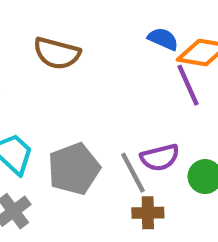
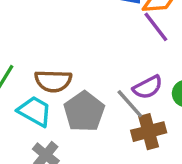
brown semicircle: (57, 53) -> (53, 81), moved
brown cross: (148, 213) -> (149, 132), size x1.4

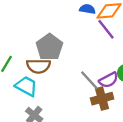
purple semicircle: (148, 87) -> (109, 80), moved
gray pentagon: (84, 112) -> (49, 47), moved

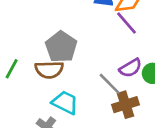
purple semicircle: (109, 80) -> (130, 68), moved
cyan trapezoid: (26, 86) -> (65, 102), moved

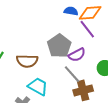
gray pentagon: (61, 47) -> (59, 46), moved
purple semicircle: (130, 68) -> (77, 55), moved

